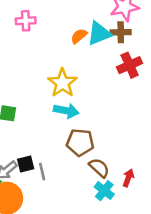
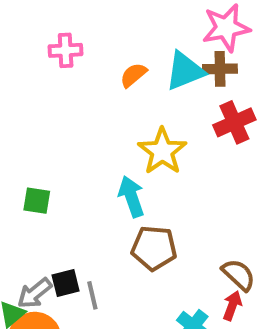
orange semicircle: (79, 36) -> (133, 75), moved
yellow star: (62, 83) -> (162, 151), moved
cyan arrow: (66, 111) -> (131, 197), turned -120
brown semicircle: (99, 168) -> (238, 275), moved

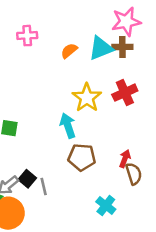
red cross: (234, 122) -> (125, 93), moved
brown semicircle: (238, 275) -> (134, 174), turned 30
black square: (66, 283) -> (27, 179), turned -36
red arrow: (232, 306) -> (125, 159), moved

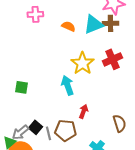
orange semicircle: (69, 51) -> (68, 26), turned 64
brown pentagon: (82, 157) -> (65, 130), moved
red arrow: (125, 159) -> (83, 111), moved

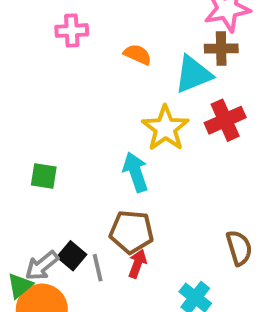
cyan triangle: (93, 24) -> (193, 74), moved
red arrow: (83, 111) -> (137, 264), moved
brown pentagon: (65, 130) -> (132, 232), moved

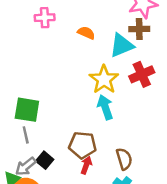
cyan arrow: (135, 172) -> (105, 107), moved
green square: (44, 176) -> (27, 110), size x1.5
brown semicircle: (239, 248) -> (124, 159), moved
gray line: (98, 268) -> (26, 135), moved

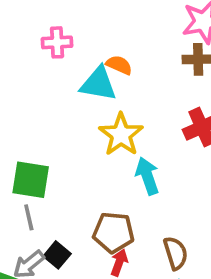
cyan triangle: (122, 45) -> (98, 84), moved, turned 32
yellow star: (104, 79) -> (121, 135), moved

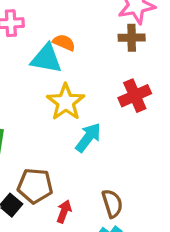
cyan arrow: (147, 176) -> (88, 137), turned 56
brown pentagon: (113, 232) -> (35, 186), moved

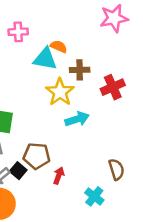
brown cross: (132, 38) -> (80, 70), moved
cyan arrow: (88, 137) -> (77, 119), turned 35
brown semicircle: (112, 204) -> (116, 169), moved

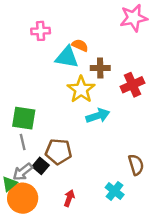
red arrow: (59, 176) -> (69, 198), moved

